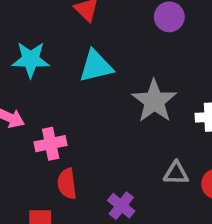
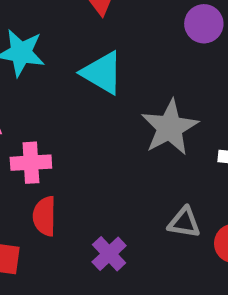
cyan triangle: (96, 66) -> (102, 73), turned 36

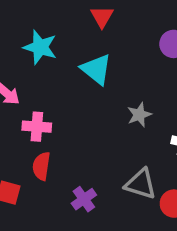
gray star: (170, 127) -> (139, 115), size x0.6
gray triangle: (184, 223) -> (141, 184), size x1.4

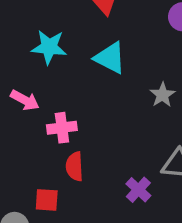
purple cross: (84, 199) -> (138, 190), moved

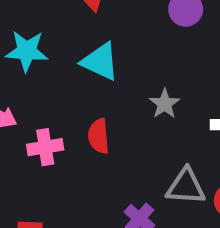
red semicircle: (75, 166) -> (99, 136), moved

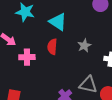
red semicircle: (99, 136) -> (52, 47), moved

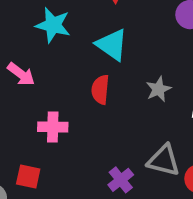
pink cross: (27, 57) -> (53, 127), moved

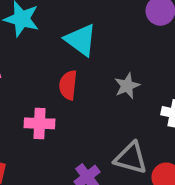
pink cross: (53, 127) -> (39, 123), moved

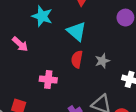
red semicircle: (68, 85) -> (77, 59), moved

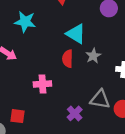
cyan triangle: (77, 31) -> (76, 34), moved

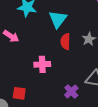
cyan triangle: (76, 34) -> (58, 19), moved, turned 36

